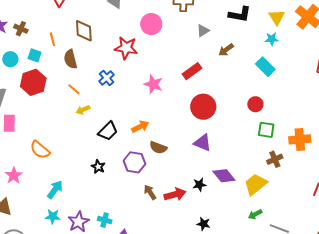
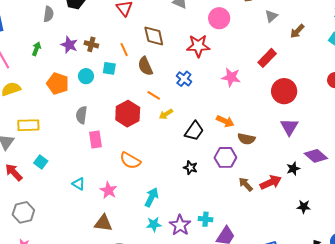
red hexagon: (33, 82) -> (128, 114), moved
orange arrow: (140, 127) -> (225, 121), turned 60
purple triangle: (203, 143) -> (289, 127), turned 48

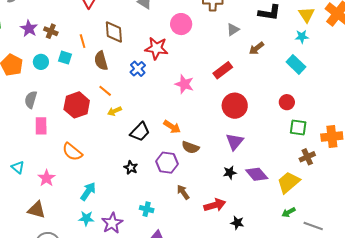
blue cross: (184, 79) -> (138, 69), moved
black star: (293, 169) -> (230, 173), moved
red arrow: (271, 182) -> (215, 205), moved
cyan cross: (206, 219) -> (147, 209), moved

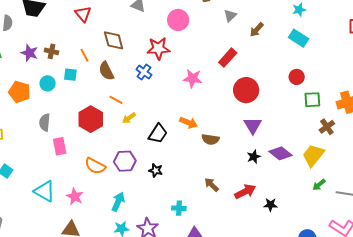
purple hexagon: (167, 163) -> (125, 161), moved
cyan triangle: (18, 167) -> (45, 191), size x1.6

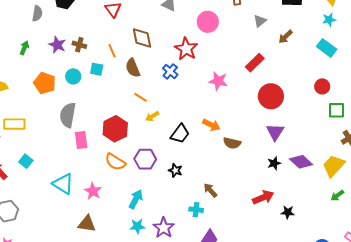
red star: (158, 48) -> (186, 49), turned 30
red hexagon: (91, 119) -> (115, 129), moved
gray semicircle: (45, 122) -> (68, 115), size x1.4
brown arrow: (212, 185) -> (210, 190), moved

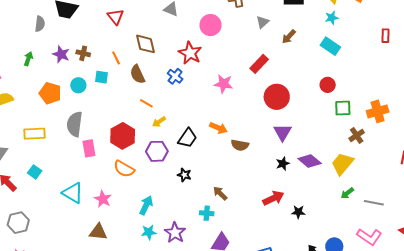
yellow rectangle: (14, 124) -> (34, 134), moved
purple hexagon: (145, 159) -> (157, 151), moved

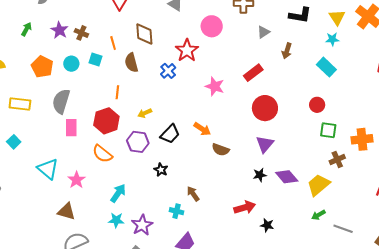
brown arrow: (289, 37) -> (287, 51), turned -35
orange line: (146, 103) -> (117, 92), moved, turned 56

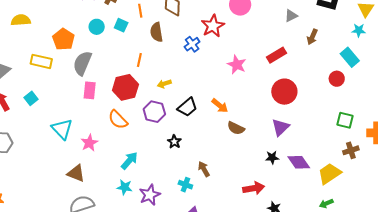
orange pentagon: (42, 67) -> (64, 39), moved
red circle: (317, 105) -> (337, 79), moved

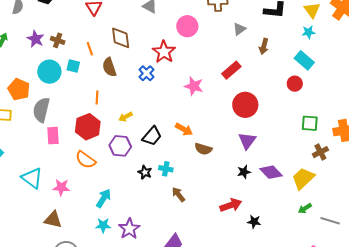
cyan circle: (97, 27) -> (49, 72), size x1.5
pink star: (89, 143) -> (61, 187), turned -30
cyan cross: (185, 185) -> (166, 169), moved

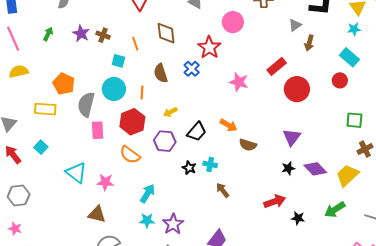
gray triangle: (239, 29) -> (295, 25), moved
brown semicircle: (109, 67) -> (161, 73), moved
cyan circle: (49, 72) -> (114, 89), moved
red circle: (245, 105) -> (297, 89), moved
green arrow: (305, 208) -> (335, 210), moved, size x1.5

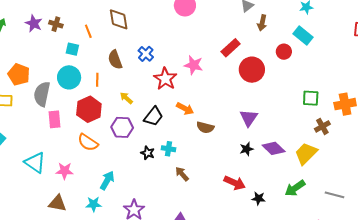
red star: (209, 47) -> (165, 79), moved
red circle: (340, 80) -> (284, 52), moved
yellow arrow: (170, 112) -> (126, 98), turned 72
red arrow: (275, 201) -> (235, 183), turned 45
cyan star: (147, 220) -> (94, 204), moved

